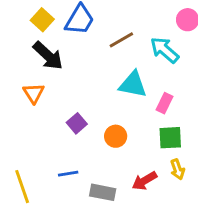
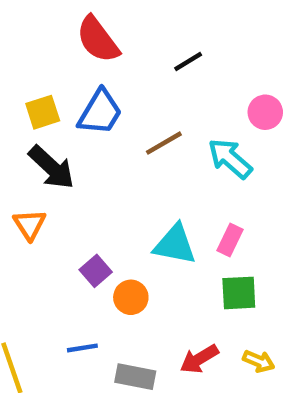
yellow square: (42, 20) -> (43, 112), turned 30
cyan triangle: (133, 84) -> (175, 244), moved
orange circle: (116, 136) -> (131, 297), moved
yellow arrow: (177, 169) -> (259, 361), moved, turned -48

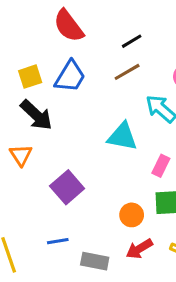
brown line: (164, 143) -> (127, 72), moved
cyan triangle: (175, 244) -> (122, 137), moved
purple square: (96, 271) -> (67, 187), size x1.5
orange circle: (131, 297) -> (132, 215), moved

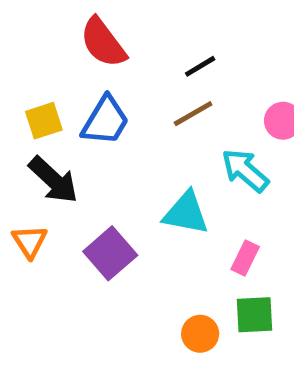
purple square: (67, 187) -> (110, 253), moved

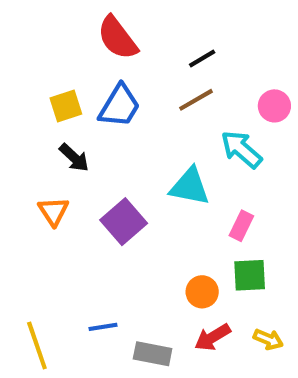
black arrow: (53, 180) -> (74, 158), size x0.7

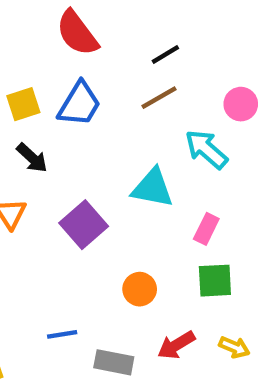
orange circle: (202, 292) -> (140, 289), moved

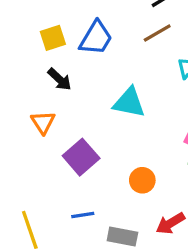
cyan triangle: (153, 188) -> (129, 102), moved
purple square: (84, 225) -> (81, 157), moved

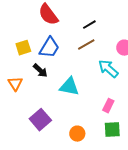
black arrow: (60, 79) -> (40, 71), moved
orange triangle: (43, 122) -> (15, 84), moved

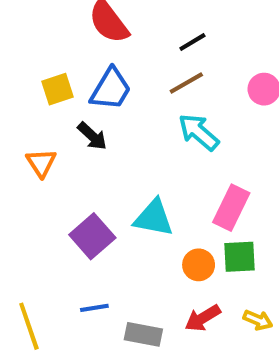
cyan arrow: (108, 69) -> (199, 132), moved
cyan triangle: (69, 87) -> (154, 218), moved
pink rectangle: (108, 106) -> (231, 208), size x1.5
orange circle: (77, 134) -> (199, 265), moved

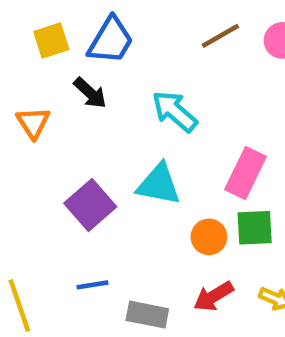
brown line: (186, 83) -> (220, 36), moved
cyan arrow: (199, 132) -> (175, 111), moved

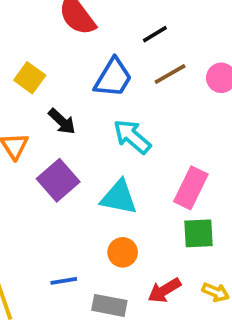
yellow square: (51, 40) -> (30, 78), turned -36
blue trapezoid: (111, 40) -> (113, 78), moved
purple square: (90, 205) -> (58, 180), moved
orange circle: (209, 237) -> (123, 252), moved

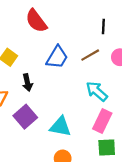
black line: (155, 34) -> (103, 26), moved, turned -56
black arrow: (62, 121) -> (27, 83), turned 35
cyan arrow: (132, 137) -> (97, 91), moved

